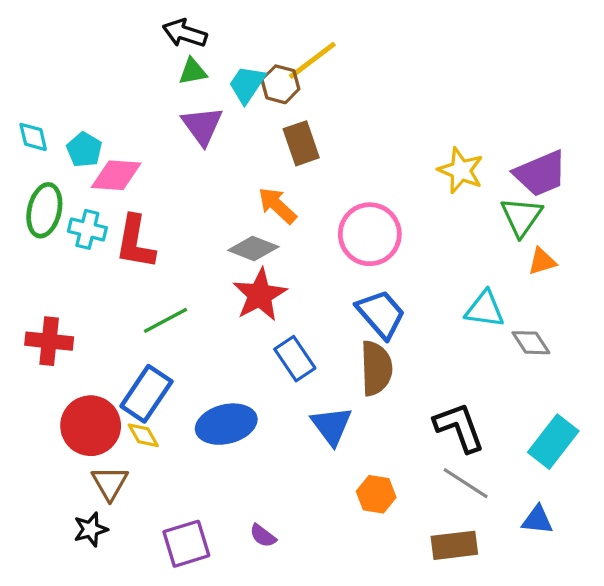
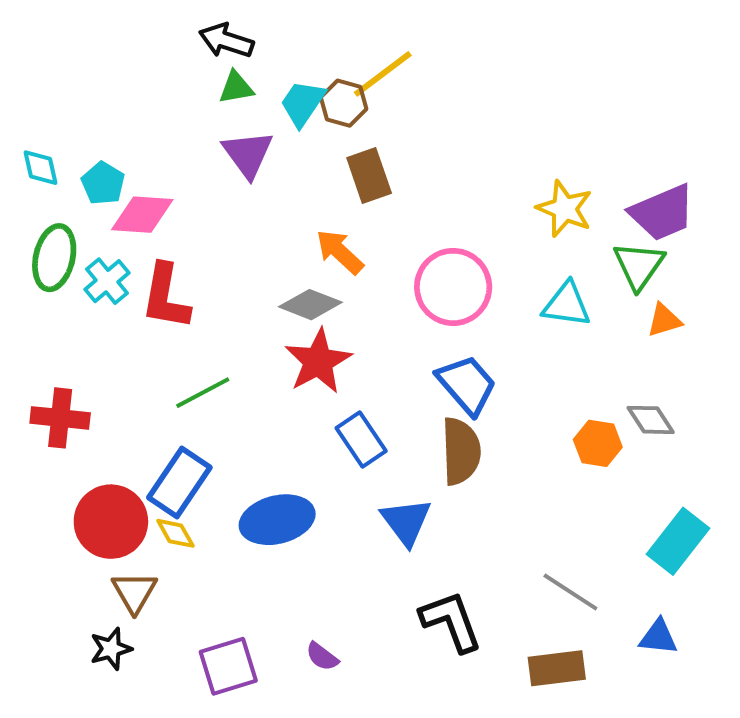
cyan cross: (87, 229) -> (107, 281), turned 36
cyan triangle: (485, 309) -> (567, 305), moved
black L-shape: (459, 427) -> (451, 621), moved
orange hexagon: (376, 494) -> (598, 443), moved

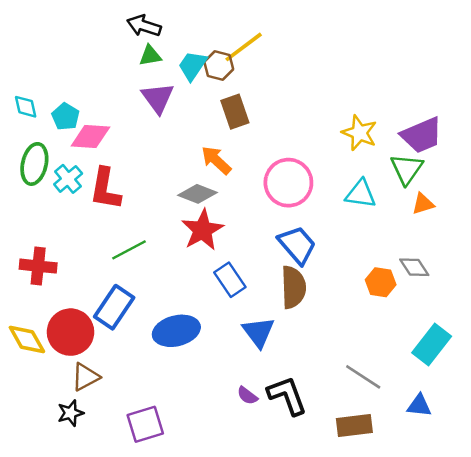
yellow diamond: (175, 533) -> (27, 340), moved, size x1.5
brown triangle: (134, 592) -> (85, 377), turned 32
purple semicircle: (322, 657) -> (247, 396), moved

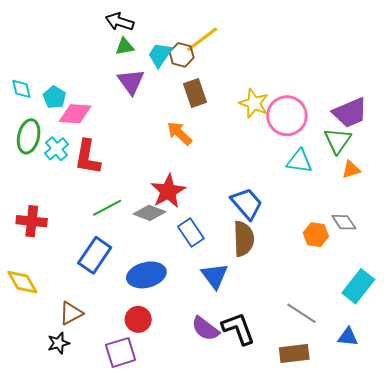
yellow star: (359, 133) -> (254, 103), moved
pink circle: (288, 183) -> (287, 116), moved
gray diamond: (198, 194) -> (150, 213), moved
red circle: (70, 332) -> (138, 319), moved, size x0.7
purple semicircle: (247, 396) -> (205, 329), size x1.6

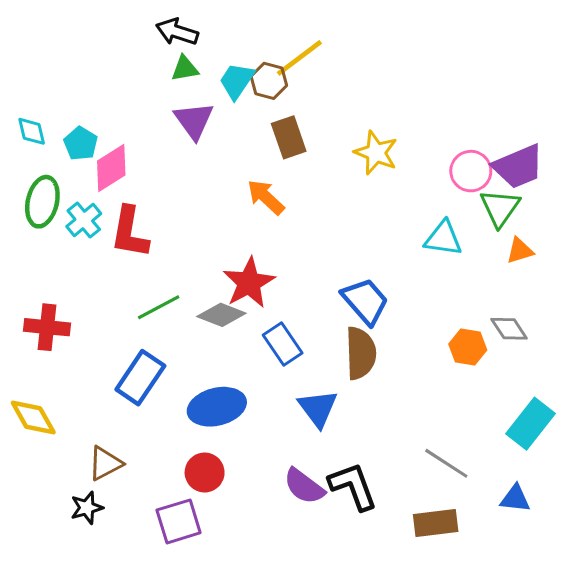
pink diamond: (75, 114) -> (111, 168), turned -36
pink circle: (287, 116) -> (471, 171), moved, size x0.7

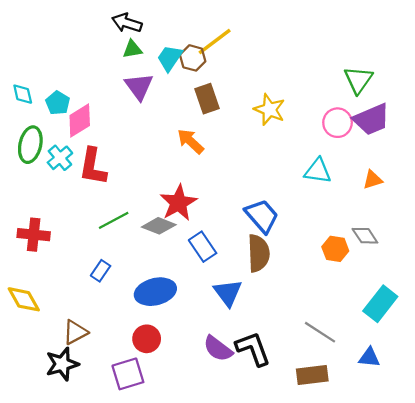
green triangle: (500, 208) -> (358, 80), moved
blue rectangle: (140, 378) -> (101, 271), size x0.6
black star: (87, 508) -> (62, 364), size x1.4

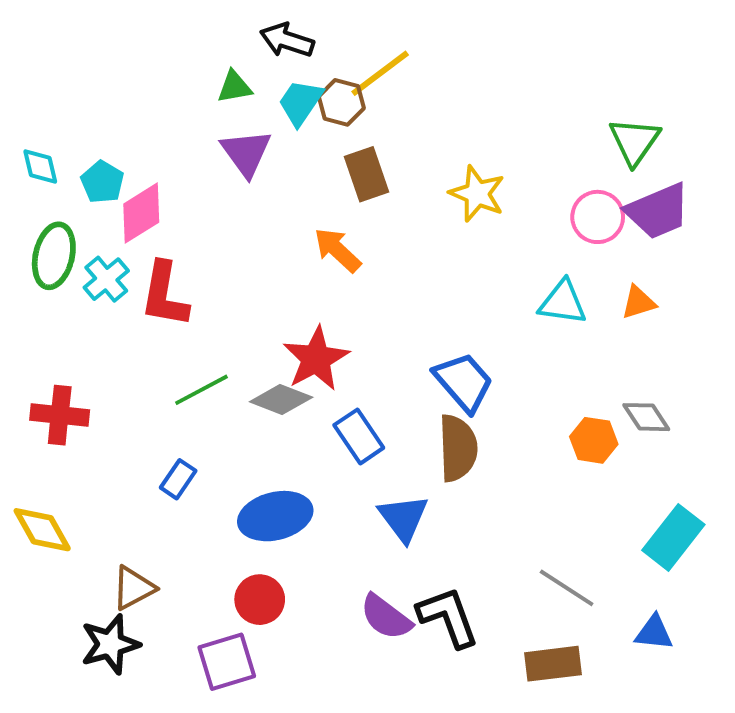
black arrow: (127, 23) -> (287, 40), moved
orange triangle: (373, 180) -> (638, 302), moved

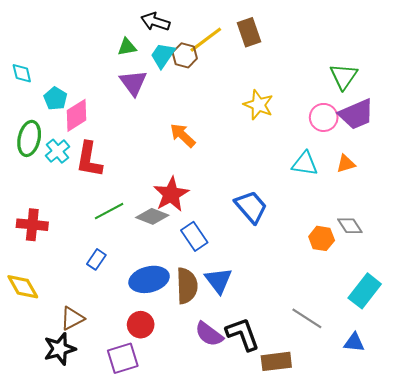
cyan diamond: (40, 166) -> (22, 73), moved
brown rectangle: (367, 174) -> (249, 32), moved
brown semicircle: (458, 448) -> (187, 286), moved
brown rectangle: (553, 664) -> (276, 361), moved

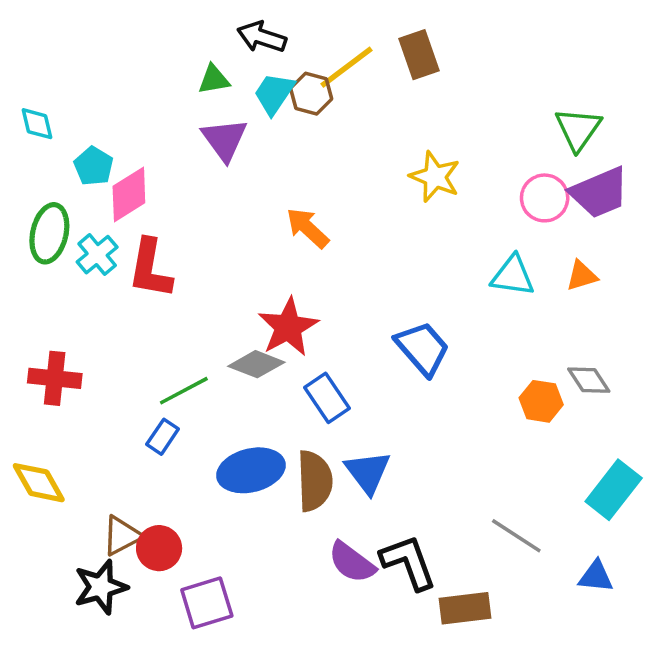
green line: (109, 211) -> (184, 391), moved
red circle: (141, 325) -> (159, 548), moved

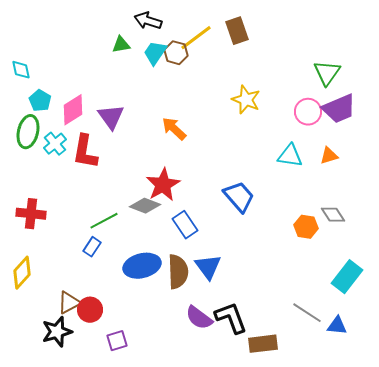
purple triangle: (224, 140) -> (111, 117), moved
cyan pentagon: (94, 166) -> (40, 101), moved
yellow diamond: (39, 483) -> (22, 273), turned 72
gray line: (516, 536) -> (307, 313), moved
purple square: (207, 603) -> (117, 341), size x0.7

